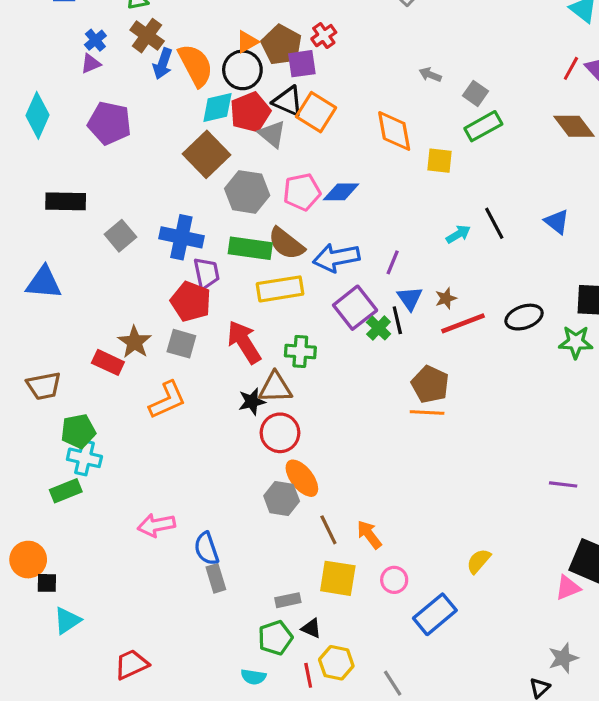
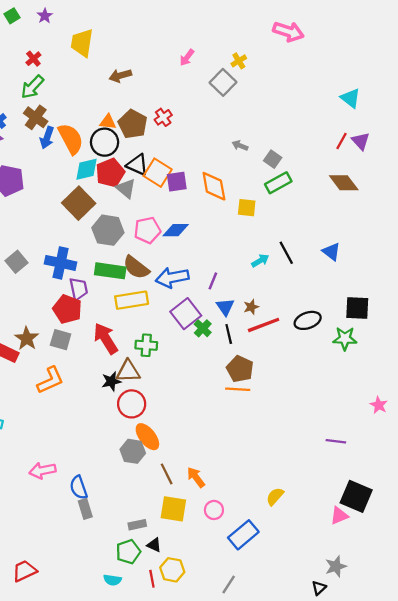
orange triangle: (247, 42) -> (108, 122), turned 36
purple square: (302, 64) -> (177, 182), moved
black line: (397, 320) -> (229, 334), moved
gray line: (393, 683) -> (229, 584), moved, turned 66

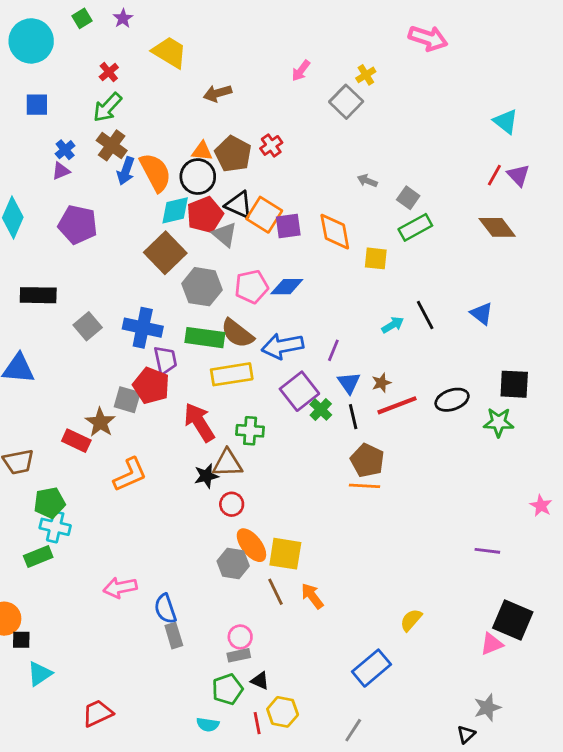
yellow trapezoid: (82, 43) -> (170, 52), turned 112
gray square: (61, 340) -> (127, 400), moved
red circle: (132, 404) -> (232, 504), size x0.7
yellow square: (173, 509) -> (285, 554), moved
pink circle: (214, 510) -> (240, 637), moved

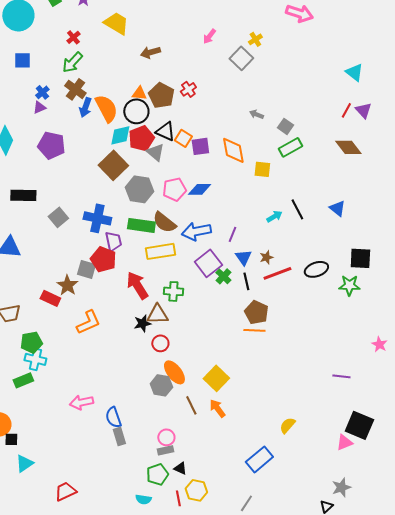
orange square: (264, 215) -> (183, 138), size x0.7
yellow square: (285, 554) -> (216, 378), moved, turned 35

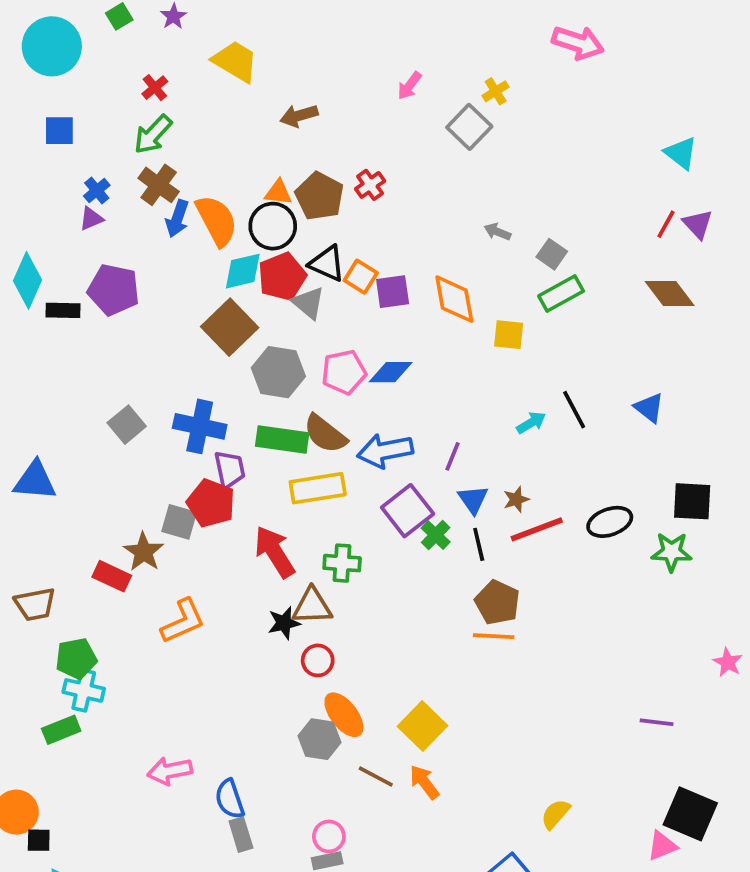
black rectangle: (23, 195) -> (63, 310), moved, size x0.7
brown line: (191, 405) -> (376, 777), turned -36

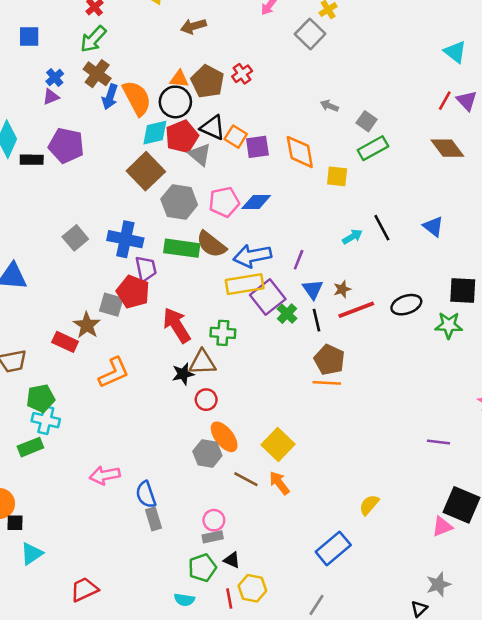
yellow rectangle: (318, 488) -> (245, 284), moved

